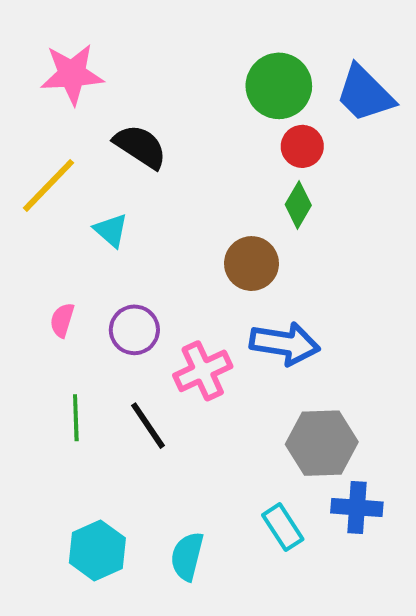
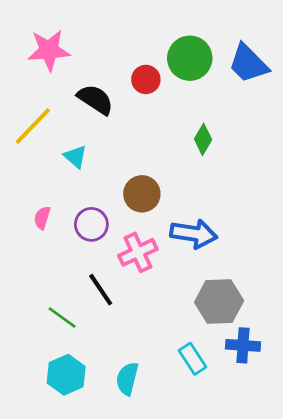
red circle: (302, 146) -> (146, 79), moved
brown circle: (252, 264) -> (142, 194), moved
green line: (76, 418) -> (62, 317), moved, turned -52

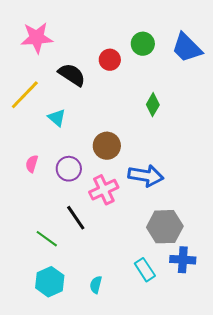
green circle: (190, 58) -> (143, 44), size x0.7
cyan semicircle: (127, 379) -> (96, 285), size x0.7

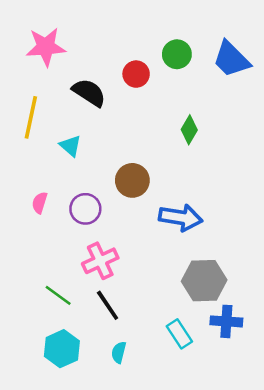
yellow line: (25, 95) -> (31, 117), turned -32
pink cross: (104, 190) -> (100, 261), moved
black line: (76, 218) -> (108, 305), moved

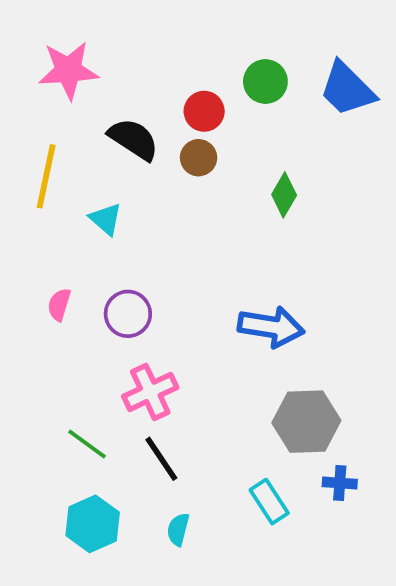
brown circle: (132, 180) -> (199, 158), moved, size x0.7
blue cross: (226, 321) -> (340, 483), size x0.7

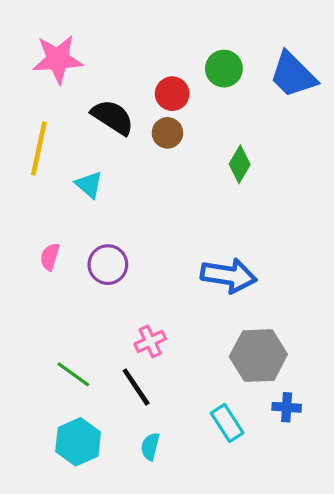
pink cross: (150, 392) -> (150, 341), moved, size x0.7

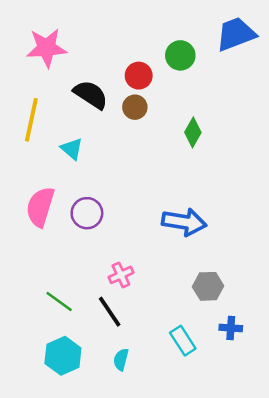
blue trapezoid: (293, 75) -> (236, 34), moved, turned 114
pink semicircle: (50, 257) -> (40, 207), size x1.8
gray hexagon: (258, 356) -> (208, 286), size x0.7

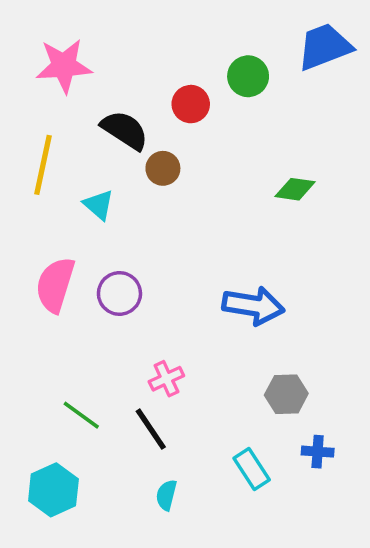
brown circle: (135, 107) -> (163, 168), moved
green diamond: (193, 132) -> (295, 189), moved, turned 68
cyan hexagon: (63, 356) -> (53, 490), moved

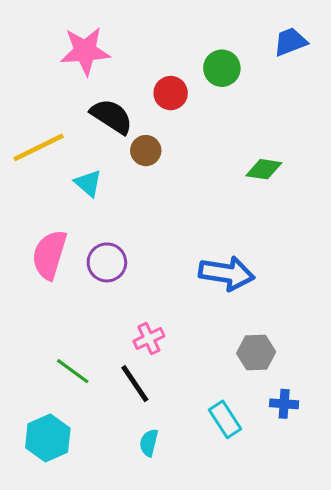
blue trapezoid: (325, 47) -> (290, 42), size x0.7
pink star: (64, 66) -> (85, 51), moved
yellow line: (43, 165) -> (39, 147), turned 52

